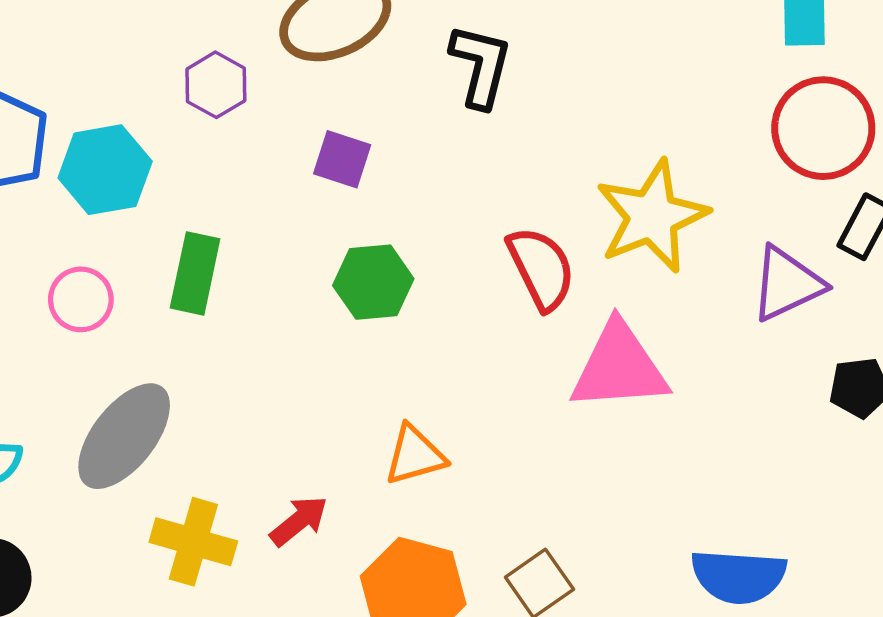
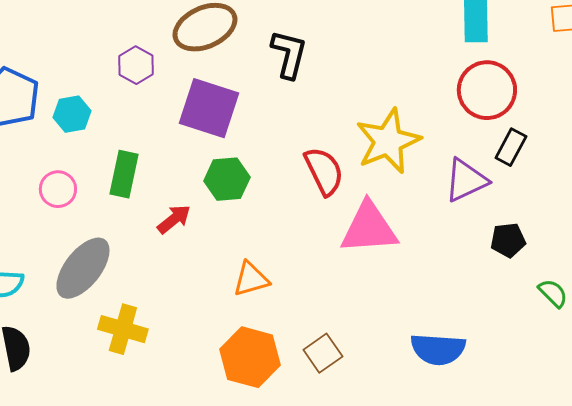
purple square: (342, 159) -> (209, 108), size x1.8
cyan hexagon: (105, 170) -> (72, 114), size x0.7
red arrow: (299, 521) -> (174, 219), moved

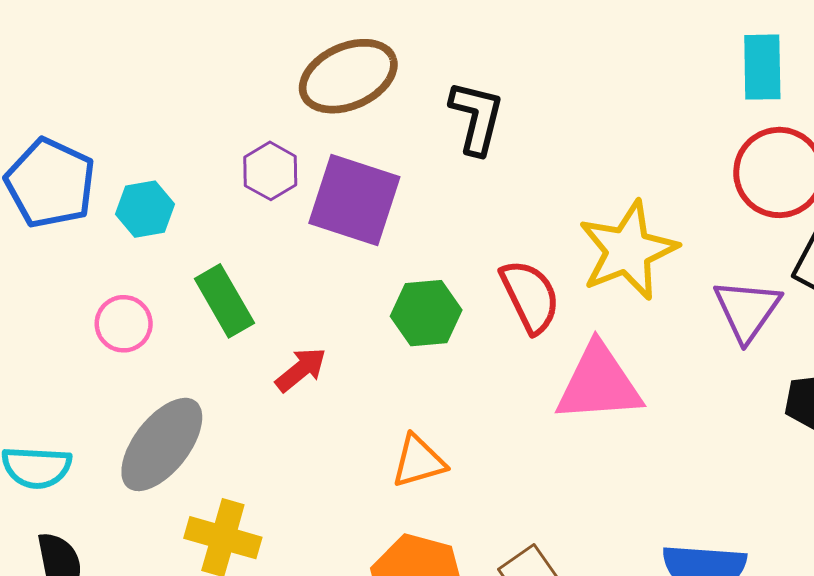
purple hexagon: (136, 65) -> (270, 171), moved
green rectangle: (124, 174) -> (224, 301), turned -42
green hexagon: (227, 179) -> (426, 313), moved
purple triangle: (466, 180) -> (747, 310), turned -30

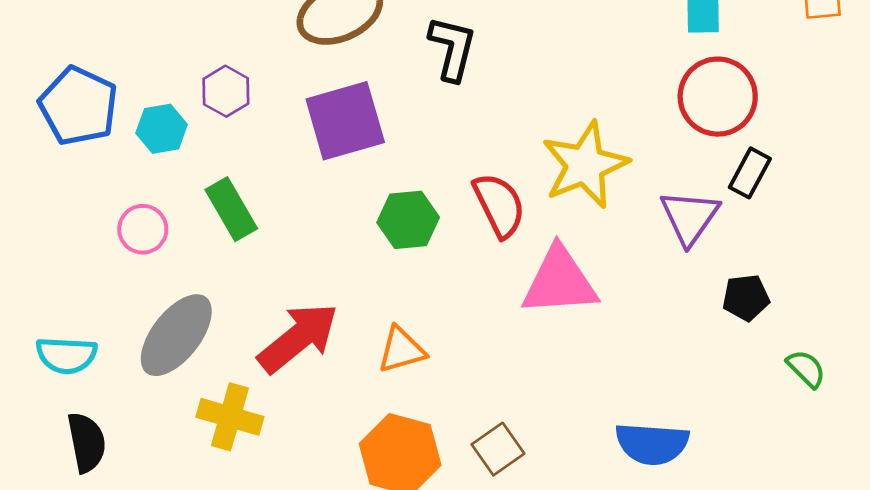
purple hexagon: (270, 171) -> (226, 91), moved
purple square: (354, 200) -> (345, 121), turned -34
red arrow: (301, 370) -> (298, 338), moved, size x1.8

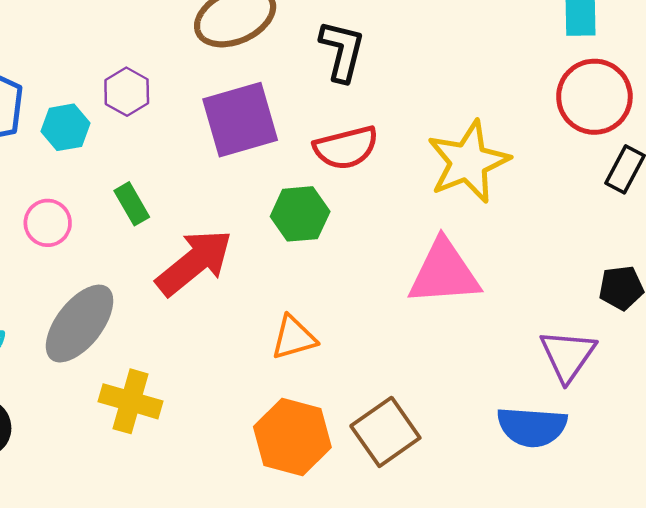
red semicircle: (499, 205) -> (346, 148), moved, turned 102
green rectangle: (231, 209) -> (132, 204), size x0.7
purple triangle: (690, 217) -> (568, 355), moved
red arrow: (298, 338) -> (194, 262), moved
brown square: (498, 449) -> (385, 432), size x1.4

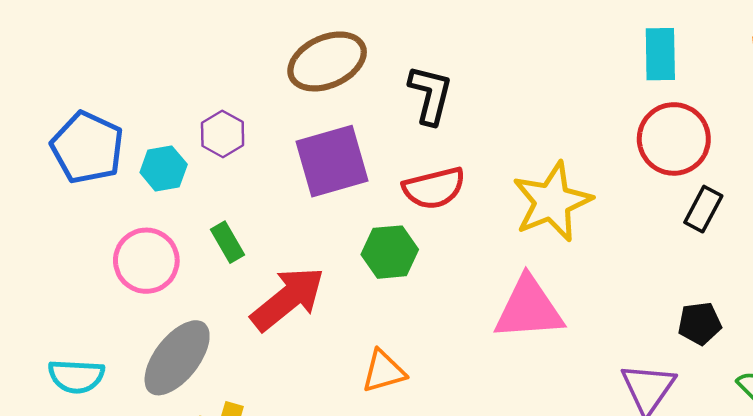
pink circle: (48, 223) -> (146, 261), size x1.4

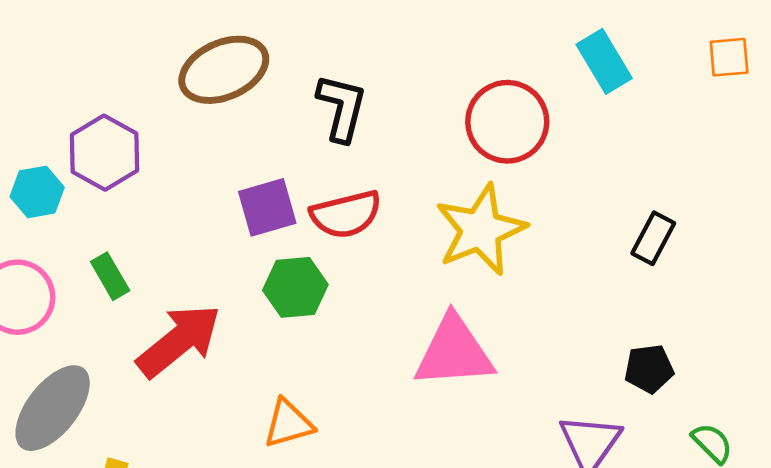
cyan rectangle: (660, 54) -> (604, 61), turned -30
purple hexagon: (223, 134) -> (104, 153), size x1.4
red circle: (674, 139) -> (507, 122), moved
purple square: (332, 161) -> (267, 207), moved, size x0.7

